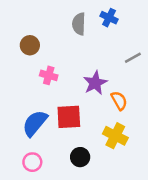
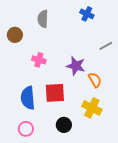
gray semicircle: (79, 24) -> (43, 19), moved
brown circle: (30, 45) -> (15, 35), moved
purple star: (95, 83) -> (76, 66), turned -30
blue semicircle: (35, 123) -> (28, 98), turned -45

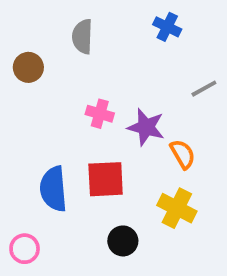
pink cross: (39, 60) -> (100, 114), moved
pink circle: (26, 129) -> (25, 249), moved

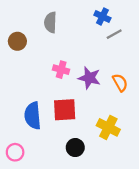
gray line: (204, 89) -> (114, 34), moved
orange semicircle: (183, 154) -> (120, 83), moved

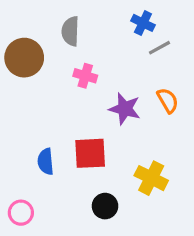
brown circle: (17, 41) -> (24, 58), size x1.5
pink cross: (61, 70) -> (85, 76), moved
orange semicircle: (120, 83) -> (168, 100), moved
blue semicircle: (33, 116) -> (46, 162), size x0.7

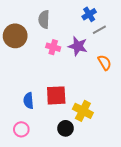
blue cross: (143, 23) -> (89, 14), turned 32
purple star: (125, 109) -> (78, 46), moved
yellow cross: (151, 178) -> (83, 111), moved
pink circle: (21, 213) -> (21, 129), moved

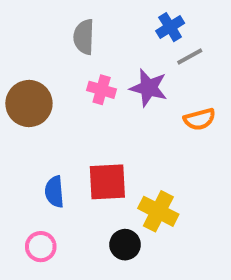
brown circle: (15, 36) -> (29, 104), moved
orange semicircle: (105, 63) -> (200, 119), turned 105

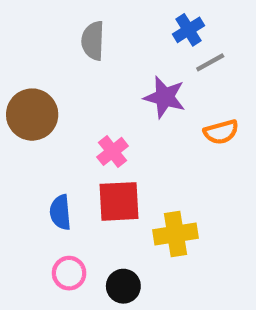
pink cross: (102, 90) -> (112, 151), moved, turned 36
yellow cross: (158, 211) -> (175, 234), turned -36
black circle: (125, 245) -> (123, 286), moved
pink circle: (41, 247) -> (69, 273), moved

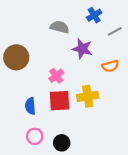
gray semicircle: (93, 41) -> (60, 27), moved, turned 102
gray line: (210, 62) -> (115, 31), moved
yellow cross: (175, 234) -> (88, 96), moved

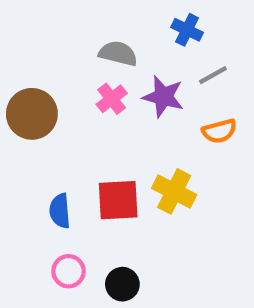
blue cross: (94, 15) -> (187, 30), turned -32
gray line: (115, 31) -> (213, 75), moved
pink cross: (56, 76) -> (112, 99), moved
yellow cross: (88, 96) -> (174, 191), turned 36

